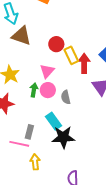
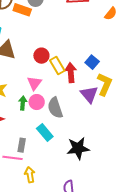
gray semicircle: (66, 97) -> (55, 108), size x1.5
black star: (63, 137) -> (78, 148), moved

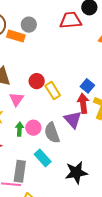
red arrow: (71, 73) -> (83, 103), moved
pink triangle: (34, 83) -> (16, 99), moved
purple triangle: (89, 94) -> (73, 120), moved
gray rectangle: (22, 145) -> (20, 171), size x1.5

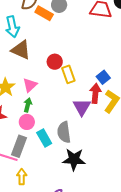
pink triangle: (16, 99) -> (30, 85), moved
pink circle: (33, 128) -> (27, 122), moved
gray semicircle: (52, 133) -> (64, 132), moved

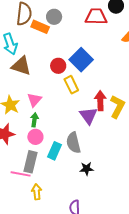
red circle: (55, 62) -> (58, 66), moved
blue square: (103, 77) -> (81, 60), moved, size x1.6
cyan rectangle: (44, 138) -> (55, 151), turned 60
black star: (74, 159) -> (87, 169), size x0.6

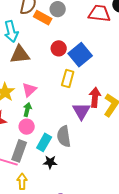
brown triangle: (21, 66) -> (20, 55), turned -30
red circle: (58, 66) -> (59, 48), moved
yellow rectangle: (71, 85) -> (68, 78), turned 36
black star: (87, 169) -> (50, 162), moved

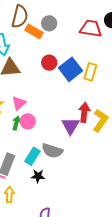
yellow rectangle: (68, 78) -> (90, 72), moved
pink circle: (27, 127) -> (28, 121), moved
gray semicircle: (64, 136) -> (52, 151), turned -65

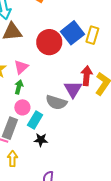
red circle: (49, 63) -> (49, 42), moved, size x1.6
pink circle: (28, 121) -> (22, 107), moved
gray semicircle: (52, 151) -> (56, 102), moved

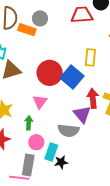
blue square: (73, 33) -> (72, 77), moved
pink triangle: (21, 67) -> (40, 102), moved
black star: (41, 140) -> (61, 162), moved

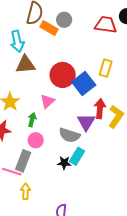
cyan rectangle: (51, 152) -> (77, 156), moved
black star: (61, 162) -> (64, 163), moved

